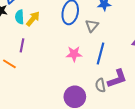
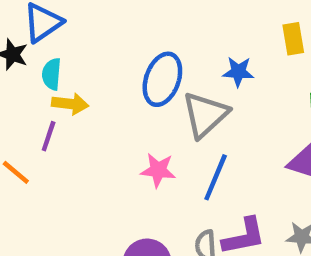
yellow arrow: (33, 19) -> (70, 104), moved, turned 49
gray triangle: (92, 26) -> (205, 115), size x1.6

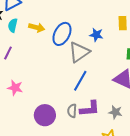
yellow arrow: (70, 104) -> (37, 28), moved
pink star: (158, 170) -> (15, 88), moved

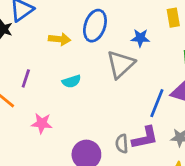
cyan semicircle: (13, 25) -> (71, 81), moved, turned -112
blue ellipse: (62, 34) -> (95, 26), moved
blue line: (80, 81) -> (157, 103), moved

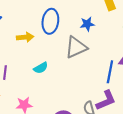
gray triangle: (121, 64) -> (76, 47), turned 30

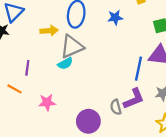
gray triangle: (76, 47) -> (72, 47), moved

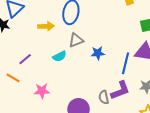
blue star: (115, 18) -> (98, 53), moved
gray triangle: (72, 47) -> (76, 40), moved, size x0.7
purple line: (27, 68) -> (25, 59), turned 40

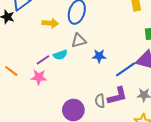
purple line: (25, 59) -> (43, 60), moved
blue line: (125, 63) -> (126, 69), turned 35
pink star: (42, 91) -> (39, 77), moved

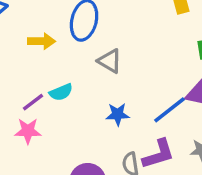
gray triangle: (79, 41) -> (110, 61), moved, turned 49
blue star: (99, 56) -> (118, 114), moved

